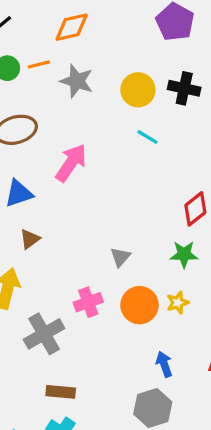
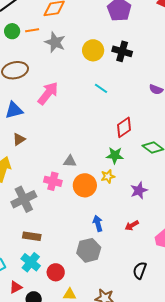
cyan line: (147, 137) -> (101, 88), moved
gray triangle: (120, 257) -> (70, 161), moved, turned 48
pink cross: (88, 302) -> (53, 181), turned 30
yellow star: (178, 303) -> (108, 176), moved

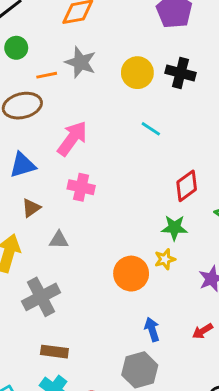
orange line: (32, 30) -> (47, 75), moved
gray triangle: (70, 161) -> (59, 240), moved
pink cross: (53, 181) -> (81, 187), moved

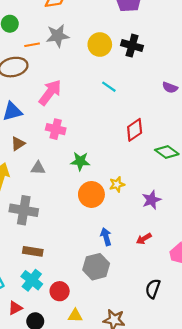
gray star: (81, 62) -> (58, 36), turned -30
green star: (174, 228) -> (80, 161), moved
gray cross: (41, 297) -> (24, 210), turned 36

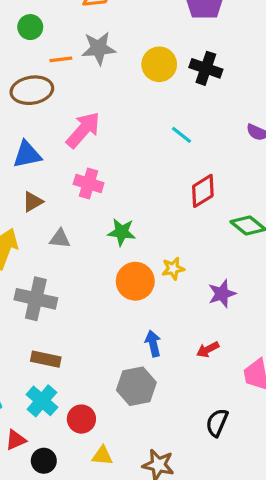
cyan line: (109, 87) -> (181, 135), moved

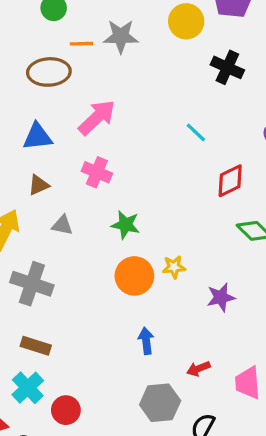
yellow circle: (159, 64) -> (186, 21), moved
red diamond: (203, 191) -> (230, 181), moved
red arrow: (208, 349) -> (198, 369), moved
gray hexagon: (136, 386) -> (160, 403), moved

